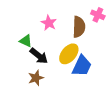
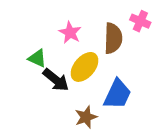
yellow ellipse: (69, 54) -> (84, 67), moved
brown star: (36, 78) -> (86, 117), moved

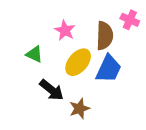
black arrow: (56, 80) -> (52, 90), moved
blue trapezoid: (117, 94) -> (109, 69), moved

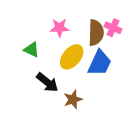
pink cross: (130, 20) -> (113, 28), moved
pink star: (65, 30) -> (60, 28), turned -30

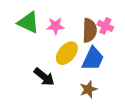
green triangle: (32, 50) -> (28, 22), moved, size x1.5
brown star: (73, 99) -> (88, 89), moved

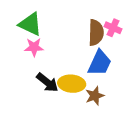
pink star: (56, 26) -> (34, 47), moved
yellow ellipse: (67, 53) -> (72, 84), moved, turned 55

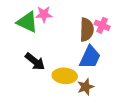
pink star: (34, 47) -> (44, 14), moved
black arrow: (47, 82) -> (35, 62), moved

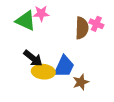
blue trapezoid: (90, 57) -> (64, 66), moved
yellow ellipse: (65, 76) -> (43, 72), moved

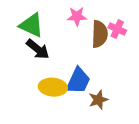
pink star: (41, 13) -> (77, 16), moved
black arrow: (33, 58) -> (38, 49), moved

